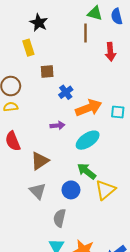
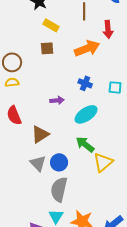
yellow rectangle: (28, 48) -> (51, 25), moved, turned -42
blue cross: (66, 92) -> (85, 83), moved, turned -32
orange arrow: (89, 108) -> (87, 48), moved
blue circle: (71, 190) -> (59, 162), moved
gray semicircle: (60, 218) -> (59, 189), size x1.4

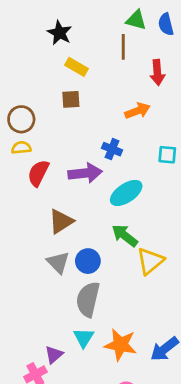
orange arrow: (87, 48) -> (138, 111), moved, size x0.7
blue cross: (85, 83) -> (112, 149), moved
purple arrow: (57, 100) -> (85, 173), size x1.6
red semicircle: (14, 115) -> (38, 173), moved, turned 48

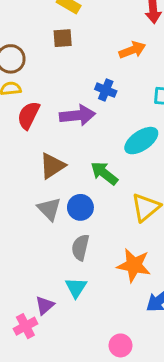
cyan ellipse: (126, 193) -> (141, 141), moved
green arrow: (125, 236) -> (104, 173), moved
gray semicircle: (88, 299) -> (80, 247), size x0.7
orange star: (120, 345) -> (134, 265), moved

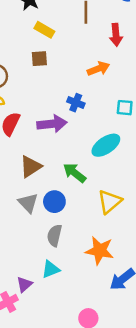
cyan triangle: (76, 288) -> (51, 269), turned 36

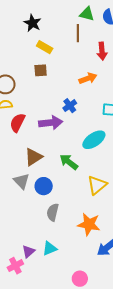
blue cross: (76, 103) -> (70, 106), turned 32
blue circle: (54, 202) -> (44, 186), moved
gray triangle: (28, 203) -> (21, 181), moved
cyan triangle: (51, 269) -> (50, 248), moved

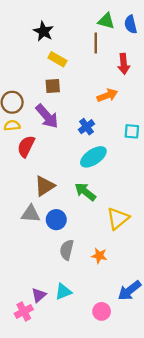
purple arrow: (51, 123) -> (47, 116), moved, turned 55
cyan ellipse: (94, 140) -> (93, 157), moved
gray triangle: (21, 181) -> (31, 214), turned -42
orange star: (89, 224) -> (99, 256), moved, size x0.6
pink circle: (80, 279) -> (102, 311), moved

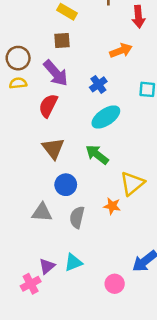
red semicircle: (26, 146) -> (48, 106), moved
brown triangle: (45, 186) -> (53, 148), turned -35
gray triangle: (31, 214) -> (42, 212), moved
orange star: (99, 256) -> (112, 206), moved

